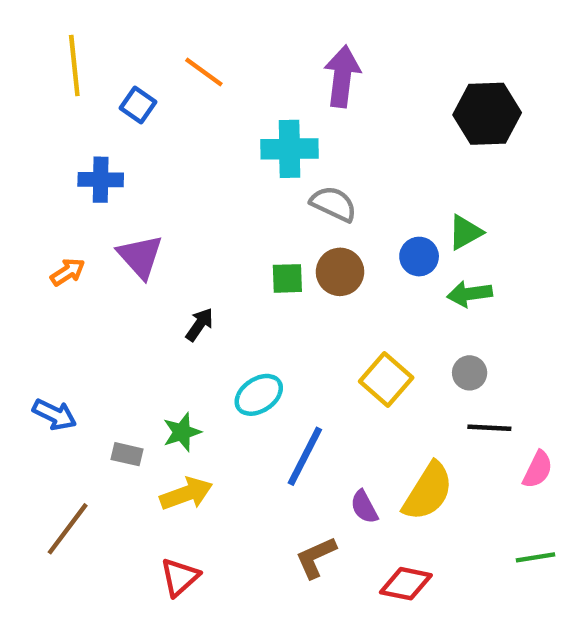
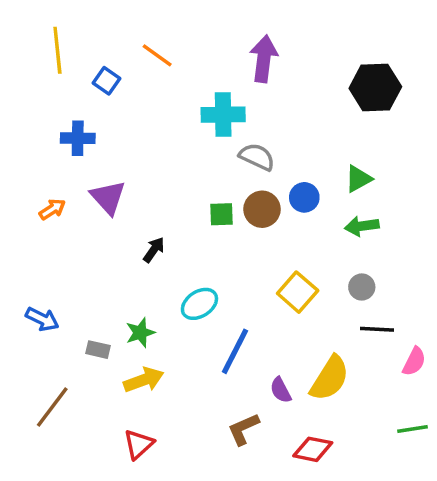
blue circle: (419, 257) -> (304, 197), moved

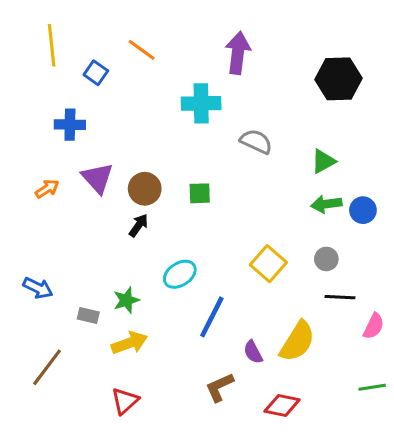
gray semicircle: (257, 157) -> (256, 141), moved
blue circle: (304, 197) -> (363, 210), moved
brown circle: (262, 209) -> (145, 189), moved

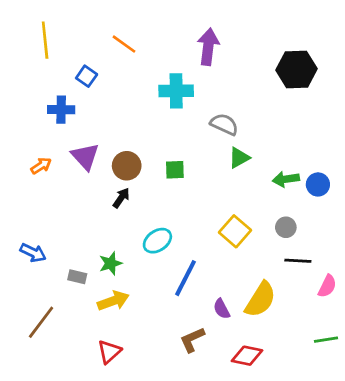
blue square: (96, 73) -> (87, 76), moved
green triangle: (323, 161) -> (239, 158), moved

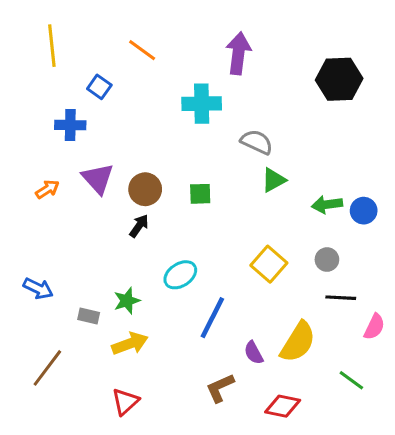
green line: (326, 340) -> (351, 380), moved, turned 45

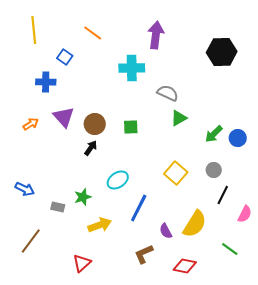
green arrow: (327, 205) -> (214, 134), turned -36
black line: (341, 298) -> (223, 195), turned -66
yellow arrow: (130, 344) -> (100, 225), moved

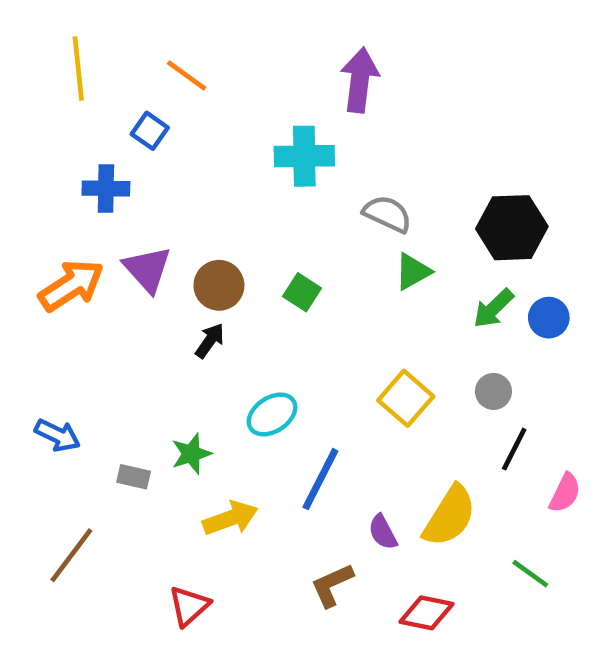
orange line: (93, 33) -> (187, 75), moved
black hexagon: (222, 52) -> (512, 228), moved
orange arrow: (31, 124) -> (71, 285), size x1.8
green square: (131, 127) -> (302, 292), turned 35

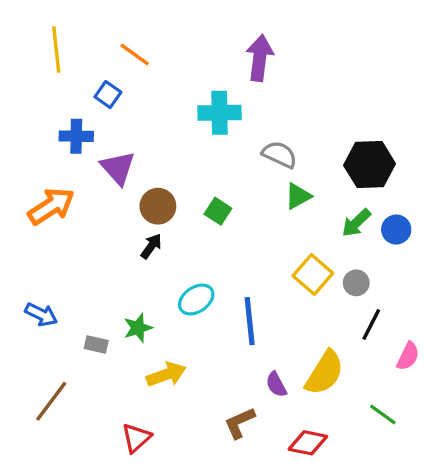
purple triangle: (147, 269) -> (118, 168), moved
yellow square: (406, 398) -> (313, 274), moved
blue line: (320, 479) -> (250, 321), moved, turned -33

